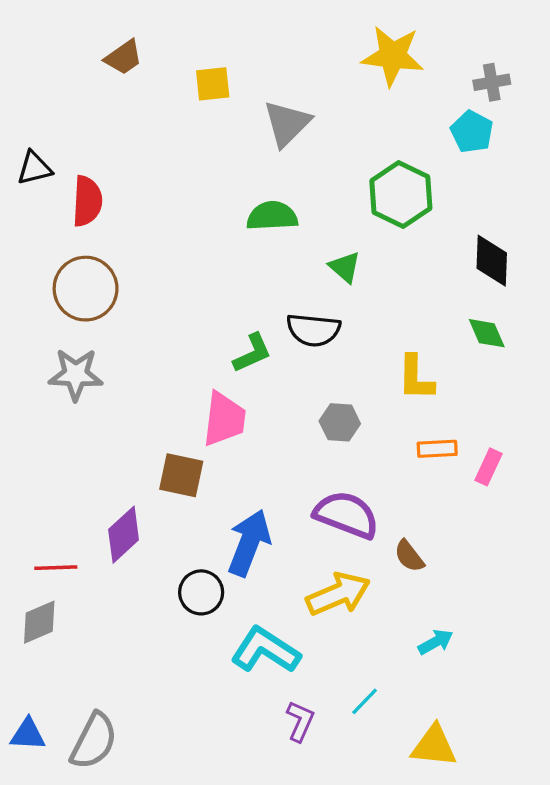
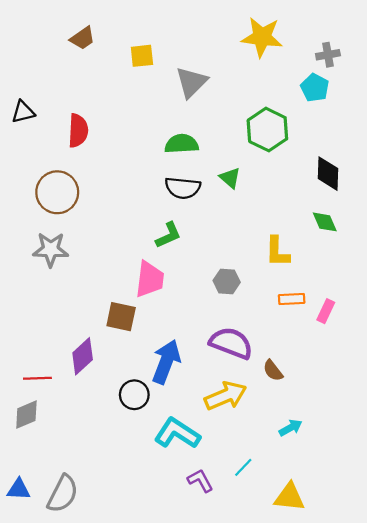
red semicircle: (87, 201) -> (78, 131), moved
black semicircle: (313, 330) -> (183, 188), moved
purple L-shape: (300, 721) -> (200, 481), turned -52

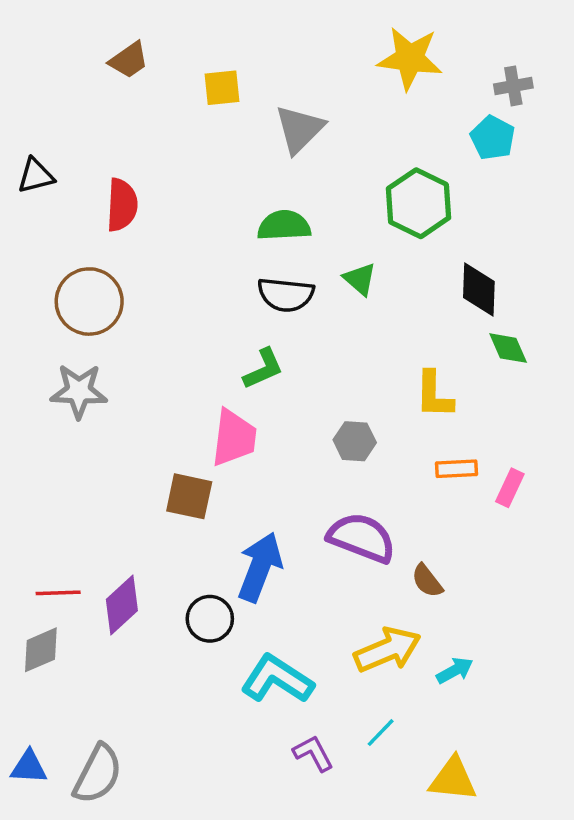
black diamond: (328, 174) -> (479, 289), moved
purple diamond: (83, 356) -> (122, 605), moved
yellow arrow: (226, 396) -> (387, 650), moved

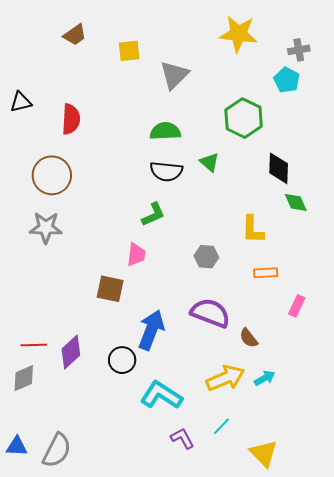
pink trapezoid: (234, 438) -> (136, 255), size x0.7
pink rectangle: (510, 488) -> (297, 306), moved
cyan arrow: (455, 671) -> (265, 378), moved
yellow triangle: (453, 779) -> (264, 453), turned 40

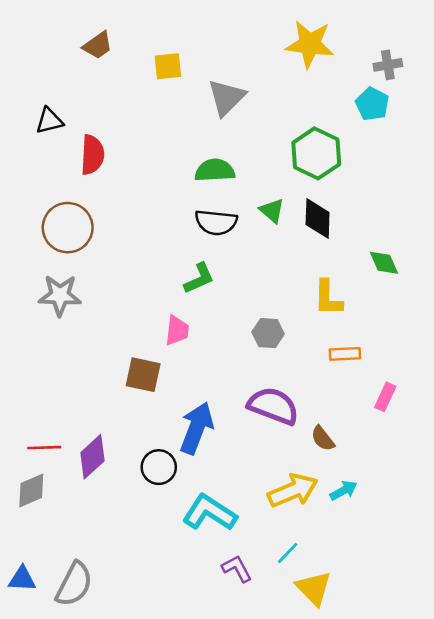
black triangle: (21, 102) -> (49, 121), moved
black diamond: (279, 168) -> (318, 218), moved
yellow triangle: (264, 453) -> (314, 588), moved

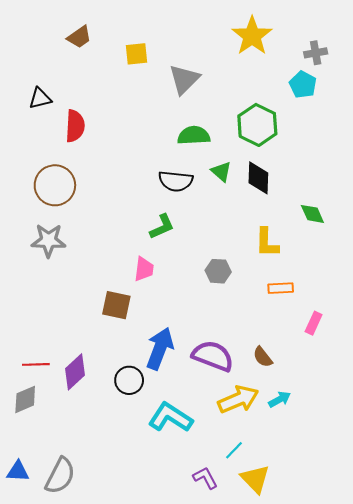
yellow star: (310, 44) -> (252, 36), turned 30
green semicircle: (215, 170) -> (194, 135), moved
purple semicircle: (273, 406) -> (213, 356), moved
purple L-shape: (237, 569) -> (205, 478), moved

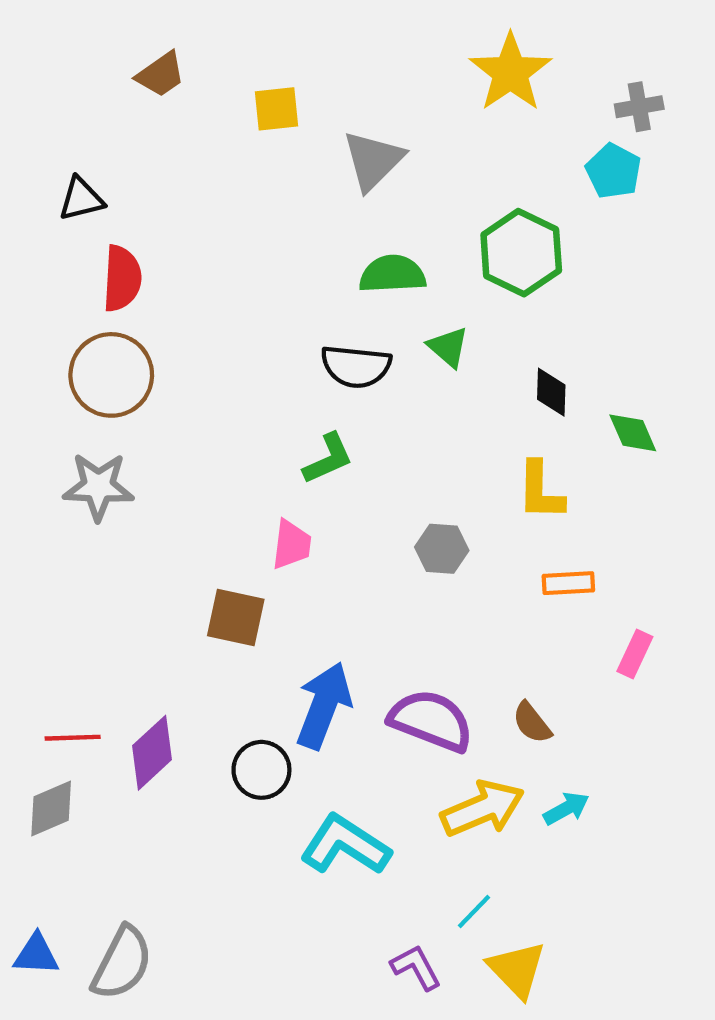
red semicircle: (75, 126) -> (122, 278), moved
black diamond: (258, 178) -> (551, 392), moved, size x0.7

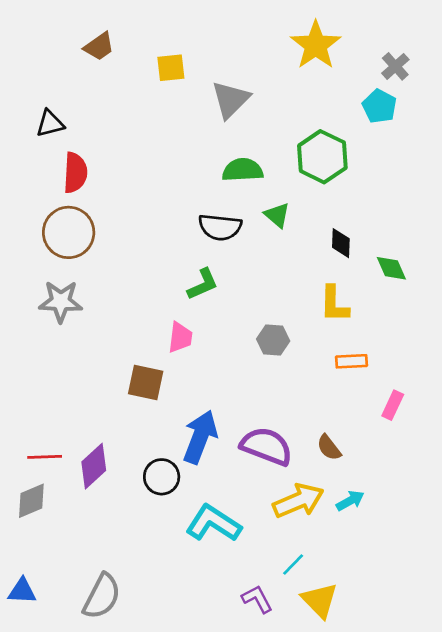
gray cross: (639, 107) -> (395, 66), turned -32
gray semicircle: (122, 963) -> (102, 596), moved

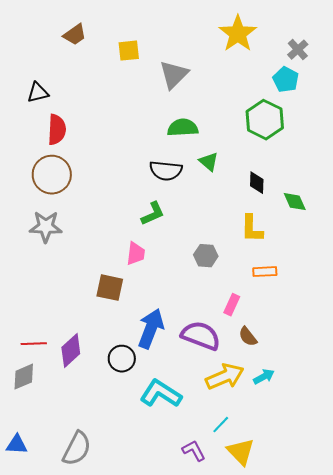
green hexagon: (322, 157) -> (265, 120), moved
pink rectangle: (393, 405) -> (232, 305), moved

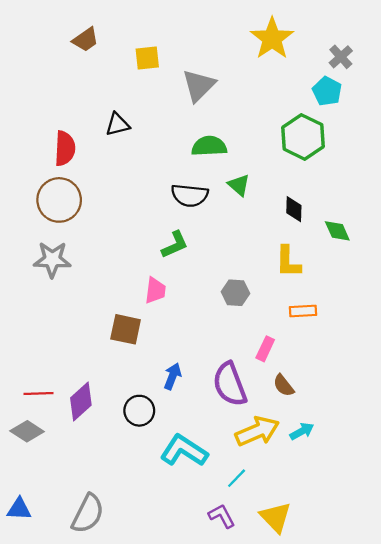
black triangle: (38, 93) -> (118, 124), moved
blue arrow: (151, 329) -> (172, 376), size x0.6
purple semicircle: (201, 336) -> (230, 384), turned -132
gray diamond: (24, 377) -> (27, 431), turned 56
cyan line: (221, 425) -> (237, 478), moved

